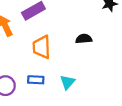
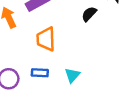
black semicircle: (84, 39) -> (89, 14), moved, turned -42

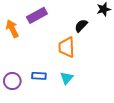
orange trapezoid: (46, 39) -> (67, 47), moved

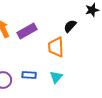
purple rectangle: (37, 15) -> (27, 31), moved

